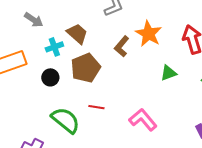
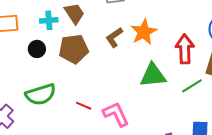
green triangle: (168, 73) -> (153, 75), size x1.6
red line: (96, 107) -> (84, 106), moved
green semicircle: (66, 120) -> (41, 94), turned 108

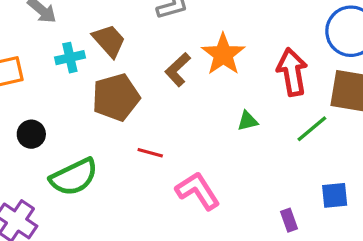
black circle: (37, 49) -> (31, 134), moved
green triangle: (153, 75) -> (248, 121), size x0.5
red line: (84, 106) -> (150, 153), moved

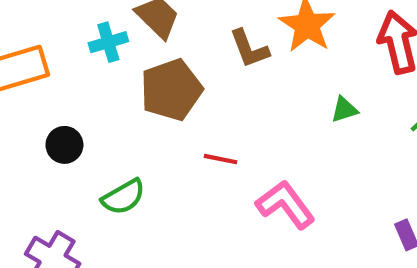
brown L-shape: (178, 70) -> (249, 49), turned -64
green semicircle: (74, 177) -> (123, 197), size x0.7

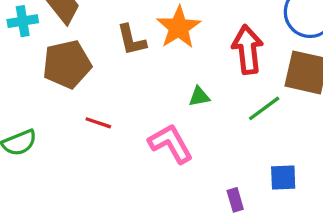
pink L-shape: (285, 205) -> (171, 144), moved

